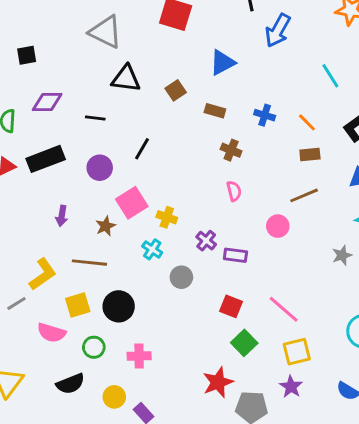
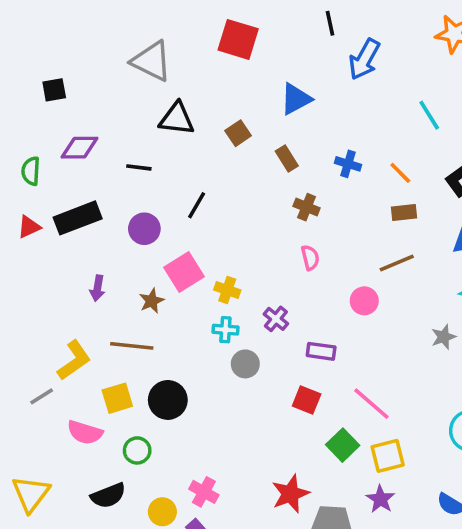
brown rectangle: (215, 111) -> (287, 158), turned 42
cyan cross: (152, 249) -> (225, 330), moved, turned -30
purple rectangle: (235, 255) -> (321, 351), moved
green square: (244, 343) -> (343, 445), moved
pink cross: (139, 356) -> (204, 492), moved, turned 30

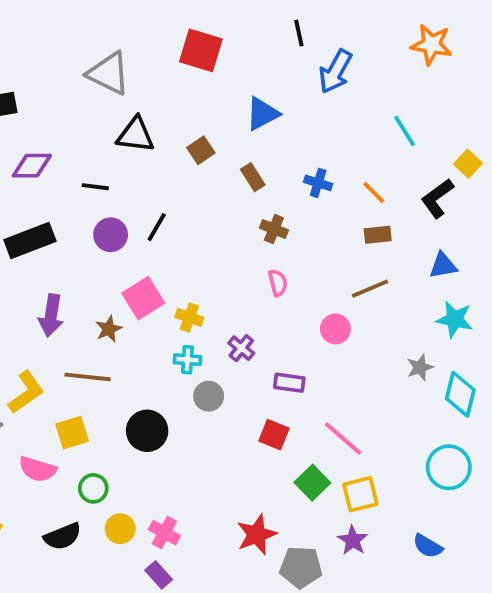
purple circle: (144, 229) -> (111, 235), moved
purple arrow: (97, 288) -> (51, 315), size x1.5
black circle: (168, 400) -> (147, 431), moved
yellow circle: (162, 512) -> (120, 529), moved

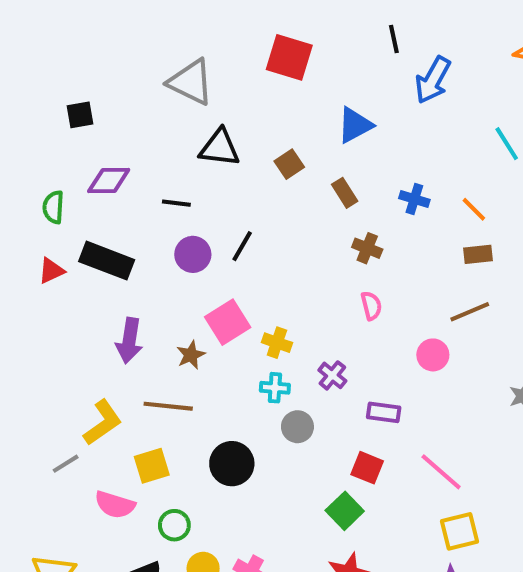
black rectangle: (30, 241) -> (107, 261), turned 42
green square: (312, 483) -> (345, 511), moved

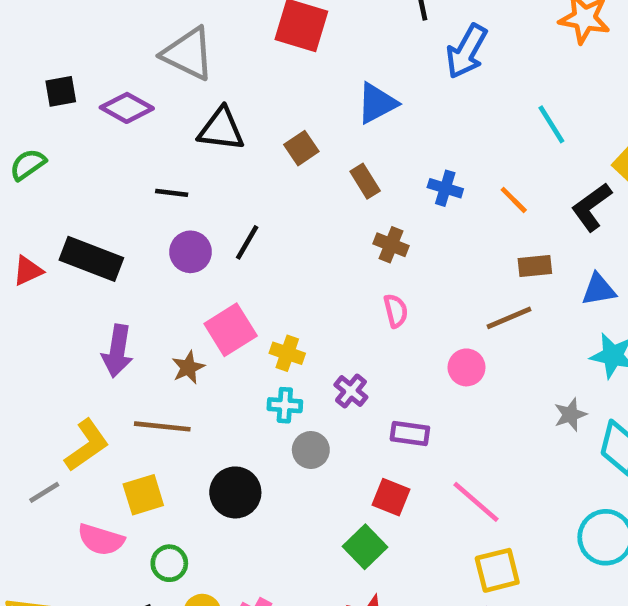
purple diamond: (109, 181) -> (127, 108), moved, turned 30
green semicircle: (53, 207) -> (28, 165), moved, turned 52
brown rectangle: (478, 254) -> (535, 266), moved

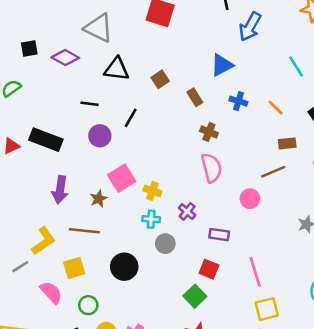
blue triangle: (377, 103) -> (222, 65), moved
black line: (247, 242) -> (131, 118), moved
pink semicircle: (396, 311) -> (211, 168), size x1.6
pink line: (476, 502) -> (255, 272), turned 32
pink semicircle: (101, 540) -> (51, 292), turned -150

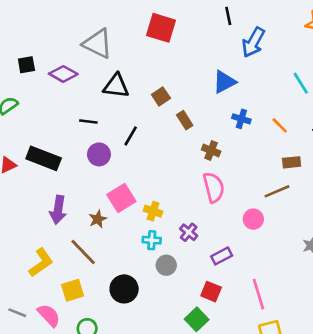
brown rectangle: (195, 97) -> (185, 120), moved
brown line: (84, 231) -> (83, 252), turned 40
purple rectangle: (219, 235) -> (222, 256), turned -36
gray line: (20, 267) -> (17, 313), moved, turned 54

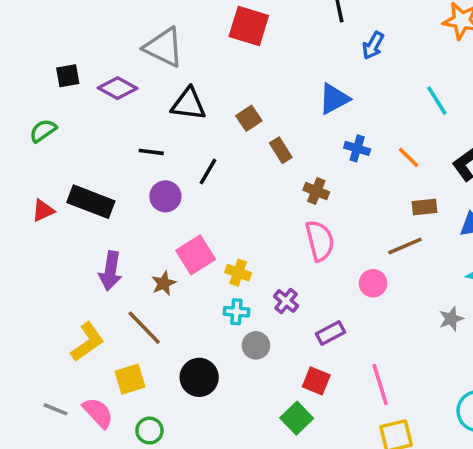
blue arrow: (253, 42) -> (373, 46), size x0.7

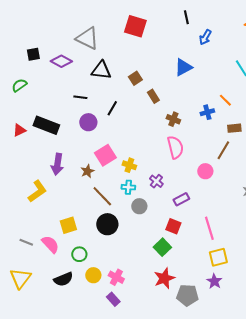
blue cross: (357, 148) -> (207, 112), moved, turned -32
brown line: (405, 246) -> (223, 150), turned -36
brown line: (144, 328) -> (102, 196), moved
yellow L-shape: (87, 342) -> (37, 191), moved

